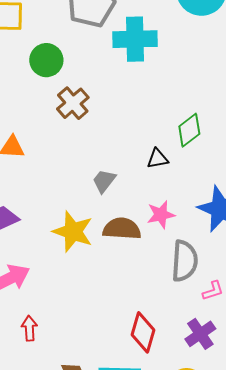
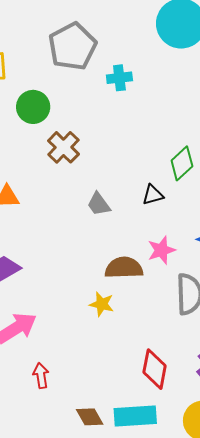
cyan cross: (135, 39) -> (119, 78), size x0.6
gray trapezoid: (104, 181) -> (99, 204), moved, turned -68
yellow star: (73, 232) -> (102, 304), moved, size x0.6

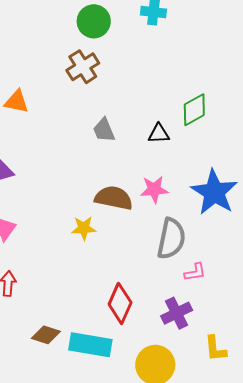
green circle: (33, 107) -> (94, 21), moved
yellow star: (102, 304) -> (84, 228), turned -30
brown diamond: (90, 417) -> (46, 335), turned -56

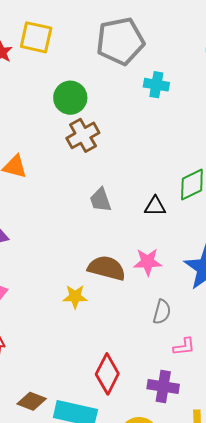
green circle: (94, 21) -> (70, 98), moved
gray semicircle: (171, 239) -> (162, 312), size x0.6
purple cross: (177, 313) -> (163, 387), turned 32

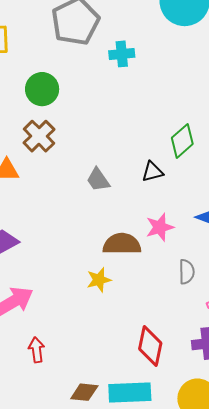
brown cross: (83, 135) -> (39, 136), moved

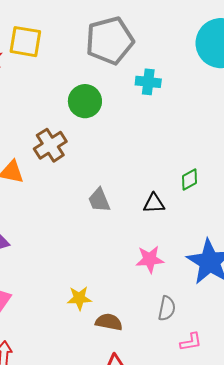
green circle: (42, 89) -> (85, 101), moved
green diamond: (182, 141) -> (190, 180), size x0.7
brown semicircle: (122, 244) -> (109, 322), moved, size x0.7

